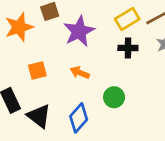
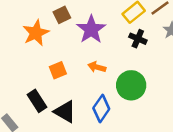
black cross: (128, 48) -> (138, 39), turned 30
green circle: (114, 97) -> (131, 85), size x1.5

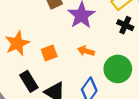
orange star: (36, 33) -> (17, 43), moved

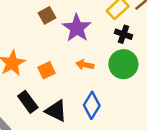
green circle: (118, 69) -> (123, 64), moved

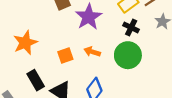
orange square: (47, 70) -> (65, 56), moved

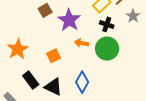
orange arrow: (92, 52) -> (81, 43), moved

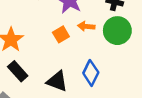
orange square: (53, 56) -> (61, 34), moved
black rectangle: (31, 80) -> (18, 71), moved

